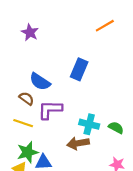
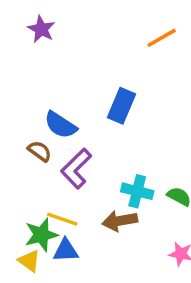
purple star: (30, 32) -> (41, 29), moved
purple L-shape: (50, 110) -> (76, 169), turned -45
yellow line: (23, 123) -> (62, 219), moved

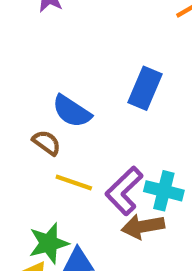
purple L-shape: (76, 169) -> (124, 191), moved
yellow line: (62, 219) -> (74, 182), moved

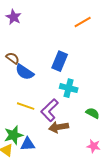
brown semicircle: (47, 143) -> (13, 58), moved
cyan cross: (164, 191) -> (69, 88), moved

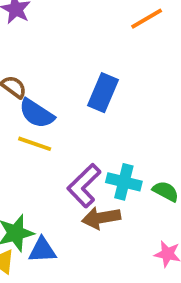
cyan cross: (69, 88) -> (124, 182), moved
yellow line: (26, 106) -> (35, 144), moved

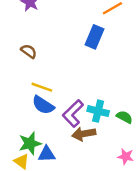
blue rectangle: (103, 93) -> (95, 37), moved
blue semicircle: (37, 113) -> (43, 105), moved

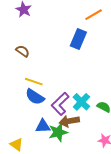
cyan cross: (98, 111) -> (81, 102), turned 30
green star: (30, 143) -> (58, 132), moved
blue triangle: (47, 154) -> (43, 126), moved

